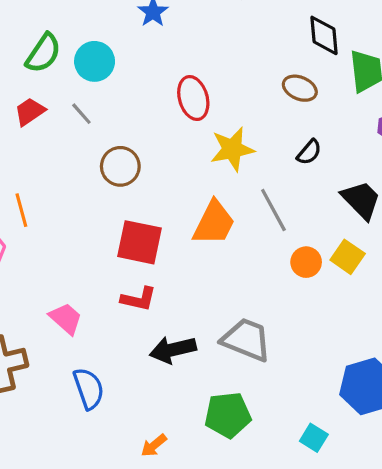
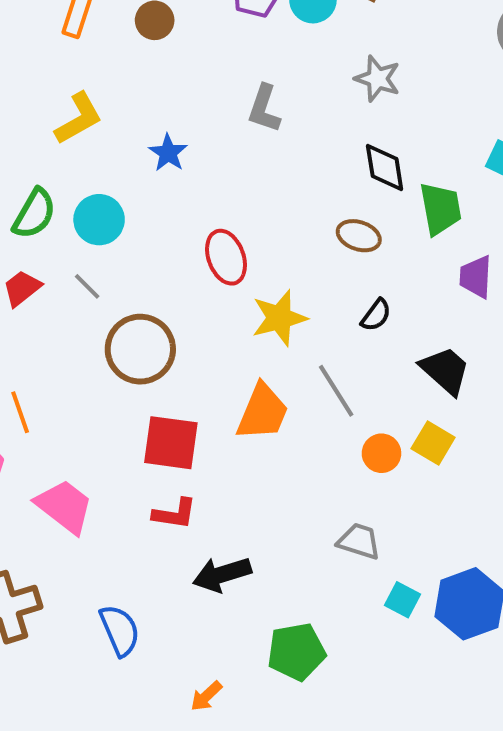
brown circle: (120, 166) -> (140, 349), size x1.4
pink trapezoid: (66, 318) -> (64, 506), moved, size x1.4
gray trapezoid: (246, 340) -> (359, 541), moved, size x0.7
cyan square: (314, 438) -> (403, 600), moved

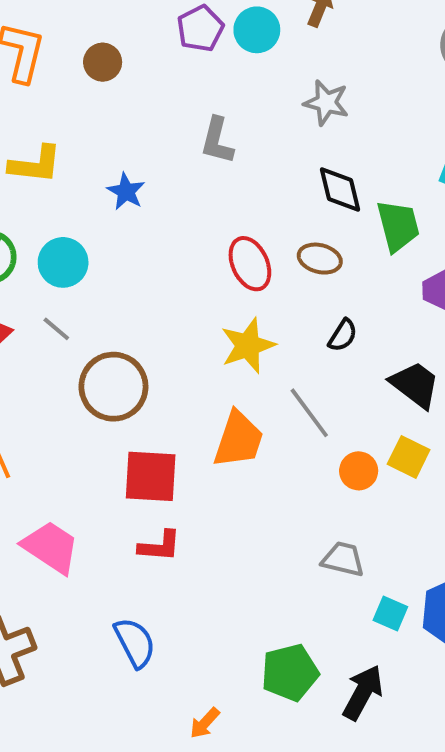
yellow L-shape: (79, 118) -> (35, 164), turned 40
red ellipse: (226, 257) -> (250, 264), moved
black arrow: (222, 574) -> (363, 693), moved, turned 140
blue semicircle: (120, 630) -> (135, 643), moved

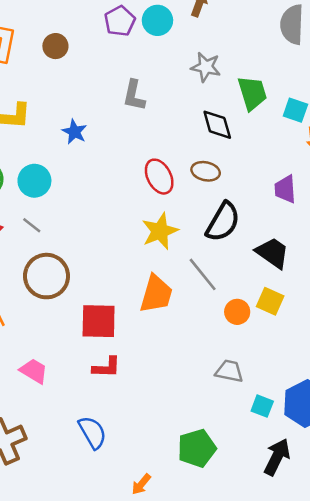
green trapezoid: (398, 226) -> (252, 93), moved
black semicircle: (343, 335) -> (223, 222), size x1.8
brown circle: (113, 387) -> (47, 276), moved
pink trapezoid: (51, 547) -> (34, 371), size x0.7
black arrow: (363, 693) -> (277, 457), moved

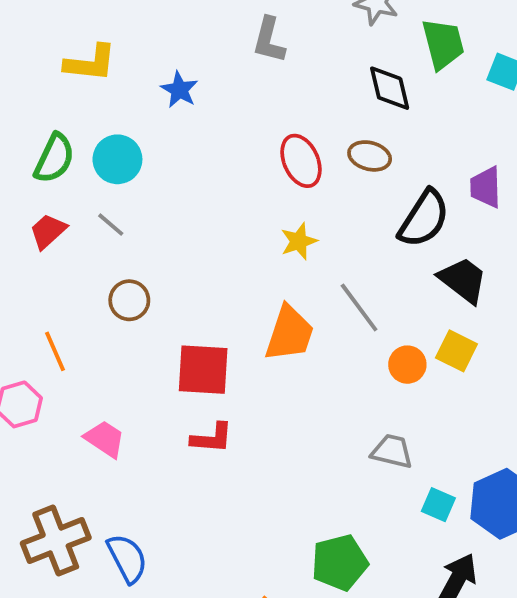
black semicircle: (223, 222) -> (424, 219), moved
yellow star: (160, 231) -> (299, 241), size x0.7
brown circle: (47, 276) -> (129, 300), size x0.6
blue semicircle: (92, 432) -> (127, 558), moved

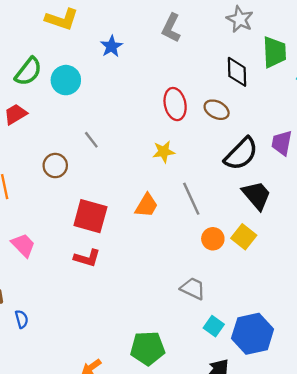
gray line: (111, 225) -> (91, 140), moved
orange trapezoid: (289, 333) -> (146, 205), size x0.7
blue semicircle: (127, 558) -> (22, 319), size x0.6

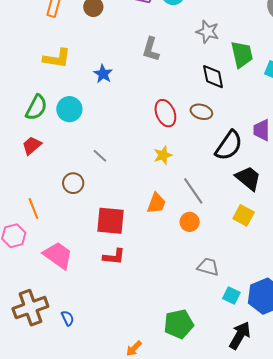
orange circle: (213, 239) -> (190, 222), moved
pink trapezoid: (23, 245) -> (58, 255), size x1.4

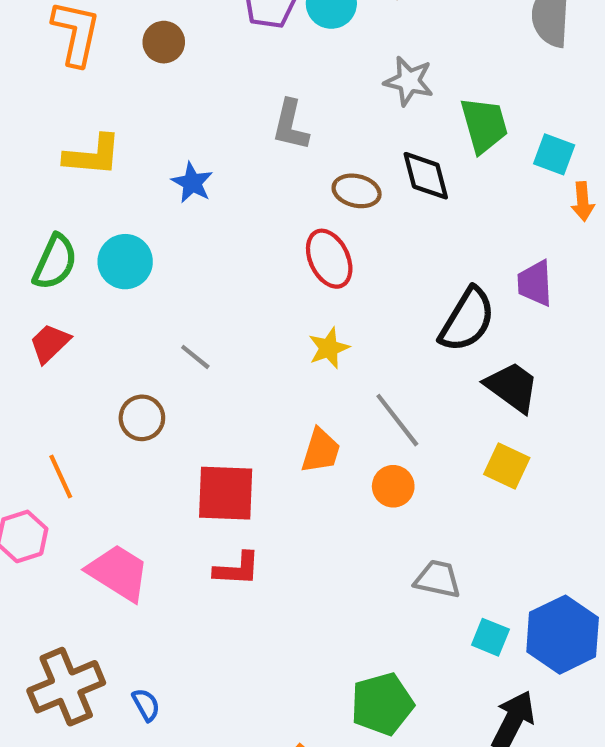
brown ellipse: (201, 112) -> (357, 191), moved

